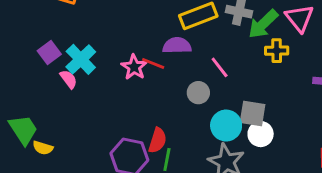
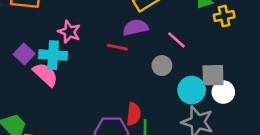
cyan cross: (81, 59) -> (53, 55), turned -32
pink star: (134, 67) -> (69, 32), moved
pink semicircle: (69, 79) -> (45, 74), size x1.5

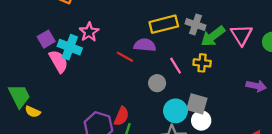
yellow cross: (224, 16) -> (202, 63), moved

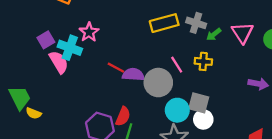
green arrow: (213, 36) -> (214, 34), size x0.6
purple semicircle: (145, 45) -> (133, 75), moved
red line: (125, 57) -> (116, 68), moved
gray circle: (157, 83) -> (158, 83), size x1.6

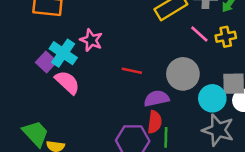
cyan cross: (70, 48) -> (63, 53), moved, turned 30
pink line: (177, 65) -> (199, 34), moved
purple semicircle: (133, 75) -> (157, 98), moved

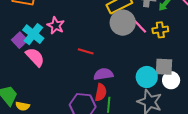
gray circle: (183, 74) -> (123, 23), moved

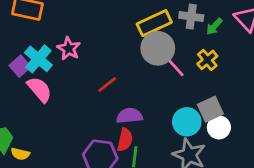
pink line: (140, 26) -> (176, 68), moved
yellow cross: (160, 30) -> (207, 60), turned -35
red line: (86, 51) -> (107, 85), turned -56
gray square: (164, 67) -> (210, 109), turned -30

